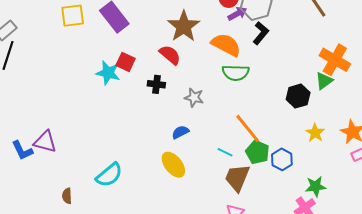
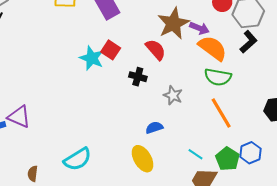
purple arrow: (237, 14) -> (199, 28), moved, turned 42
orange line: (248, 128) -> (221, 113), moved
blue hexagon: (282, 159) -> (250, 153), moved

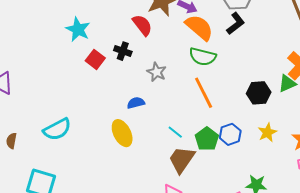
red square: (111, 50) -> (95, 59), moved

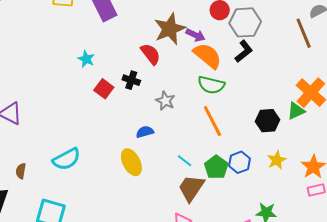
cyan star: (78, 29) -> (86, 59), size x0.7

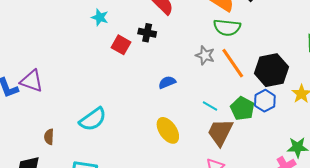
gray star: (165, 101) -> (205, 55), moved
black hexagon: (268, 121) -> (271, 70), moved, size x1.4
yellow ellipse: (131, 162) -> (168, 130), moved

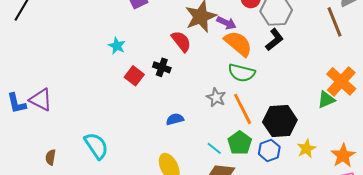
green pentagon: (242, 109) -> (240, 143), moved
cyan semicircle: (93, 119) -> (96, 146), turned -96

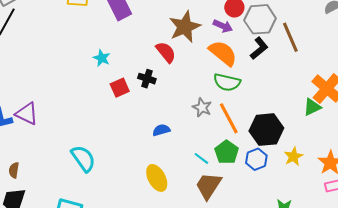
brown line: (335, 22) -> (290, 37), moved
purple arrow: (226, 23) -> (223, 26), moved
red square: (134, 76) -> (120, 88), turned 30
brown semicircle: (51, 157) -> (14, 170), moved

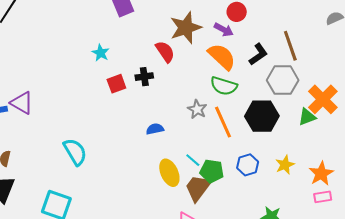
gray hexagon: (260, 19) -> (283, 80), moved
black cross: (147, 79) -> (144, 77), turned -30
black hexagon: (266, 130) -> (262, 116), moved
green pentagon: (227, 152) -> (212, 171), moved, turned -30
yellow ellipse: (157, 178) -> (169, 173), moved

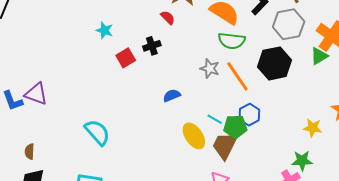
red semicircle: (165, 52) -> (168, 18), size x0.7
blue hexagon: (248, 165) -> (249, 115), moved
yellow star: (285, 165) -> (313, 128), moved, turned -30

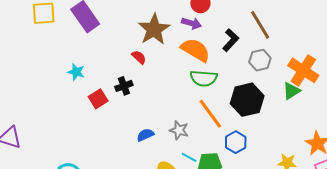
gray hexagon: (289, 24) -> (260, 60), size x0.7
gray star: (210, 68) -> (179, 130), moved
blue hexagon: (249, 115) -> (236, 142), moved

